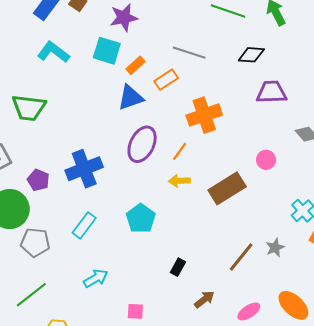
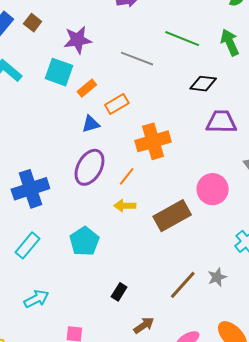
gray line: (189, 53) -> (137, 59), moved
blue triangle: (131, 97) -> (91, 124), moved, size x0.7
pink circle: (266, 160) -> (213, 189), size x1.6

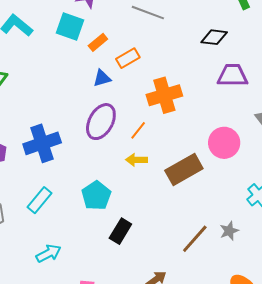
black rectangle: (119, 292) -> (120, 231), moved, size x1.4

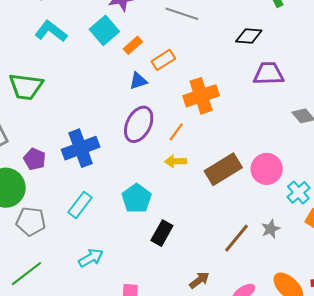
cyan square: (70, 26) -> (104, 30), turned 32
pink circle: (224, 143) -> (267, 169), moved

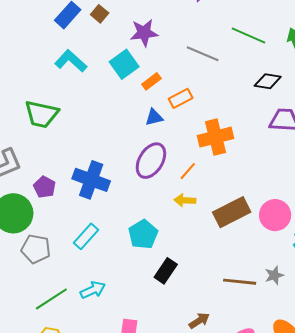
blue cross: (81, 148) -> (91, 180), turned 36
brown line: (237, 238) -> (240, 282), turned 52
green line: (26, 274) -> (51, 299), moved

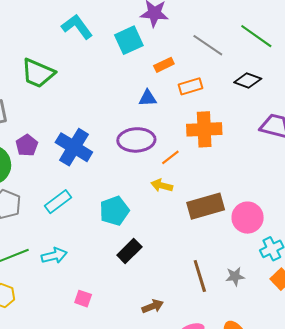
orange rectangle: (151, 81) -> (164, 65), moved
black diamond: (268, 81) -> (248, 80), moved
orange rectangle: (181, 98) -> (190, 86), moved
purple ellipse: (151, 161) -> (136, 140), turned 45
brown line: (240, 282) -> (200, 276), turned 56

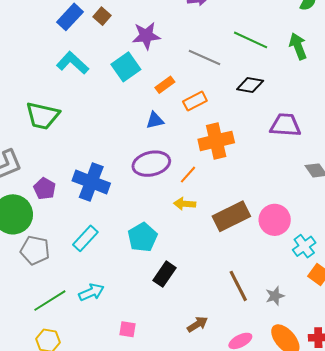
gray star: (235, 276) -> (275, 296), moved

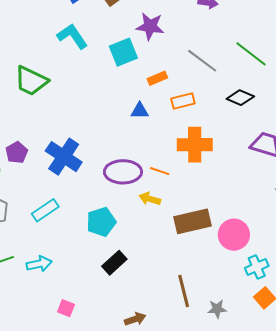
purple ellipse: (151, 164) -> (123, 172), moved
orange line: (188, 175) -> (160, 171), turned 54

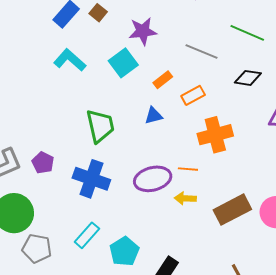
green trapezoid: (31, 81) -> (100, 126), moved, turned -114
purple pentagon: (17, 152) -> (43, 163), moved
cyan pentagon: (101, 222) -> (124, 251), moved

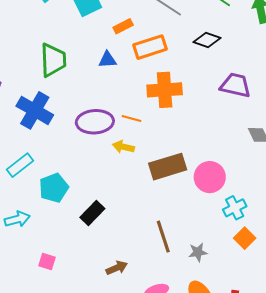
orange rectangle: (193, 95) -> (150, 47), size x1.4

